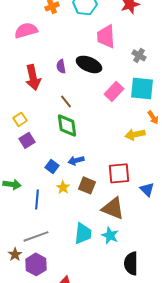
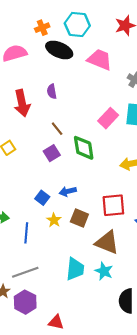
pink trapezoid: (106, 36) -> (100, 60), turned 115
black ellipse: (89, 64) -> (59, 50), moved
green diamond: (67, 125) -> (84, 148), moved
purple square: (27, 140) -> (52, 153), moved

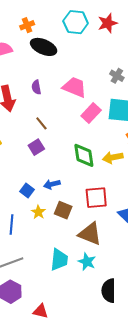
cyan hexagon: (77, 24) -> (76, 22), moved
pink trapezoid: (100, 60) -> (75, 87), moved
green diamond: (84, 148) -> (84, 155), moved

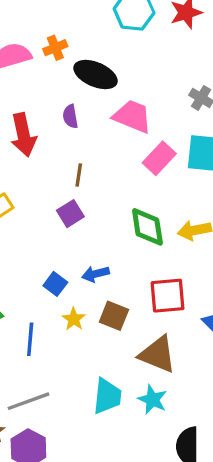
orange cross: (27, 25) -> (55, 48), moved
black ellipse: (44, 47) -> (96, 75), moved
brown line: (41, 123) -> (79, 175), turned 48

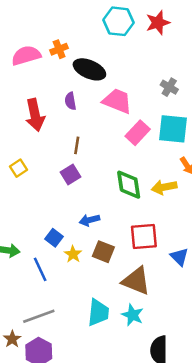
blue square: (55, 284) -> (54, 238), moved
blue line: (30, 339) -> (40, 269), turned -30

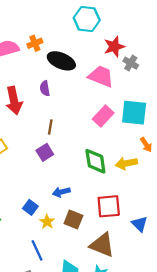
red star: (158, 23) -> (114, 47), moved
gray cross: (169, 87) -> (131, 63), moved
pink trapezoid: (117, 101) -> (101, 76), moved
blue line: (40, 269) -> (37, 250), moved

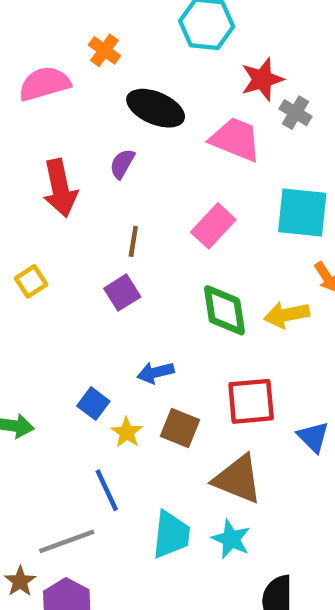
orange cross: (35, 43) -> (104, 50), moved, turned -32
purple semicircle: (45, 88) -> (122, 164), turned 40
pink rectangle: (103, 116) -> (213, 226), moved

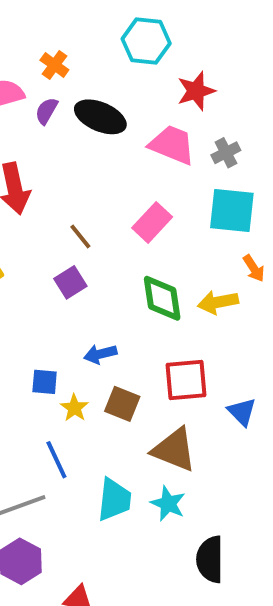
gray cross: (296, 113) -> (226, 153), moved, turned 32
purple semicircle: (122, 164) -> (46, 111), moved
brown line: (133, 241) -> (80, 236), turned -48
blue square: (93, 404) -> (45, 382), turned -32

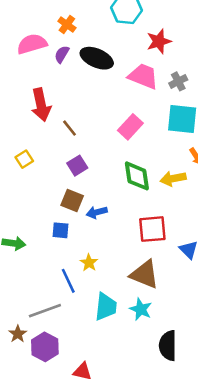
brown line: (80, 236) -> (70, 128), moved
brown square: (122, 404) -> (72, 201), moved
yellow star: (74, 408) -> (89, 263), moved

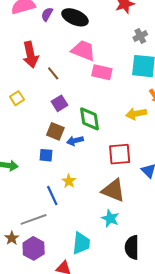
pink trapezoid: (143, 76) -> (83, 50), moved
pink rectangle: (130, 127) -> (102, 72), turned 60
green diamond: (137, 176) -> (89, 119), moved
cyan trapezoid: (106, 307) -> (81, 243), moved

